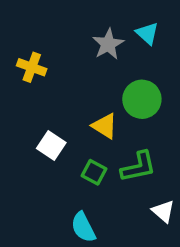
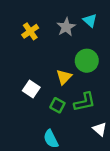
yellow cross: (32, 67) -> (30, 31), moved, turned 35
yellow triangle: (105, 126) -> (64, 77), turned 42

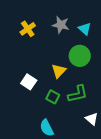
cyan triangle: (90, 20) -> (85, 29), moved
gray star: (66, 27) -> (61, 25), turned -30

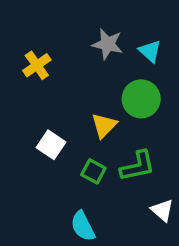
yellow cross: (28, 29) -> (37, 65), moved

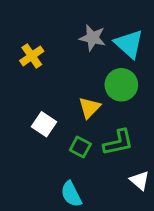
cyan triangle: (150, 51) -> (129, 44), size x1.5

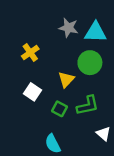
cyan triangle: (129, 44) -> (96, 32), turned -40
yellow cross: (32, 56) -> (30, 53), moved

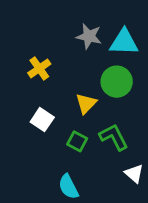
green L-shape: (88, 105) -> (114, 137), turned -105

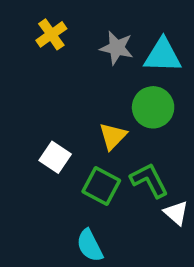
yellow cross: (39, 68) -> (51, 34), moved
green square: (77, 141) -> (101, 186), size x1.4
white triangle: (134, 174) -> (176, 213), moved

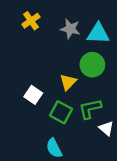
green L-shape: (149, 180) -> (90, 109), turned -75

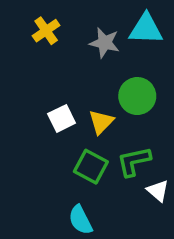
cyan triangle: (98, 33) -> (146, 29), moved
white square: (33, 95) -> (62, 118), moved, turned 30

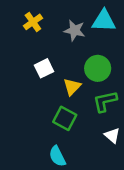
white square: (62, 118) -> (44, 68), moved
green L-shape: (134, 161) -> (105, 101), moved

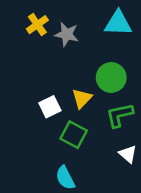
gray star: (74, 31) -> (67, 34), moved
white square: (44, 68) -> (50, 107), moved

